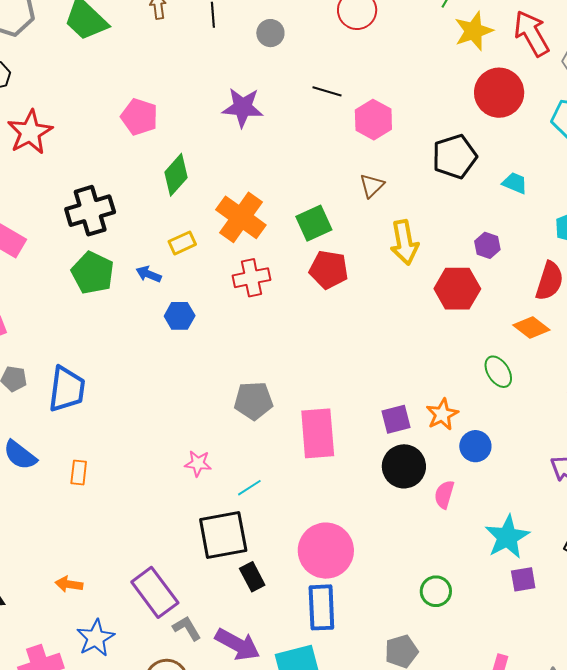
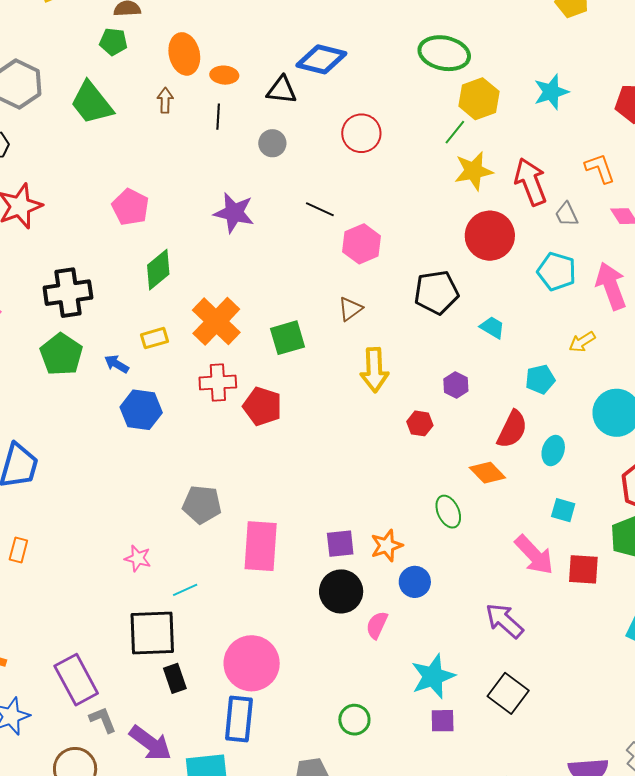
red pentagon: (329, 270) -> (262, 406), moved
red hexagon: (457, 289) -> (420, 423), size x0.6
blue hexagon: (180, 316) -> (141, 410), size x1.4

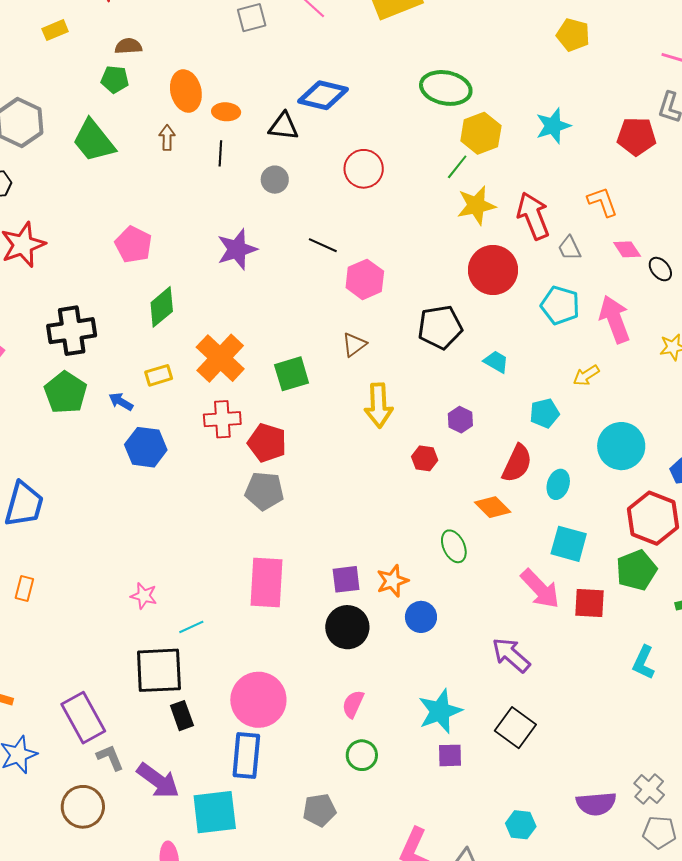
purple star: (234, 213) -> (237, 249), turned -30
gray pentagon: (202, 505) -> (264, 491), moved
cyan square: (563, 510) -> (569, 544), size x1.5
pink semicircle: (377, 625) -> (353, 704), moved

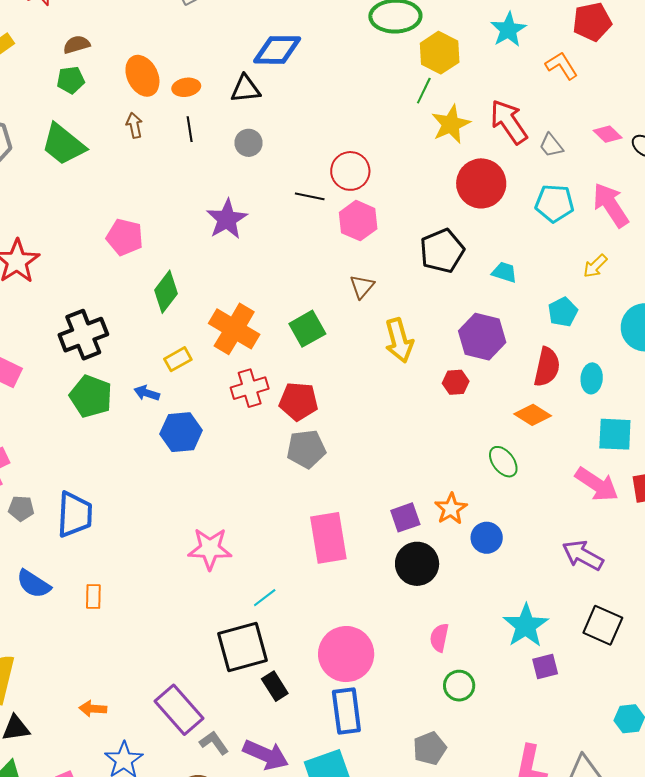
red circle: (364, 169) -> (350, 171), moved
orange L-shape: (602, 202) -> (562, 66), moved
purple hexagon: (460, 420) -> (482, 337), size x1.8
pink star: (144, 596) -> (210, 549), moved, size x1.6

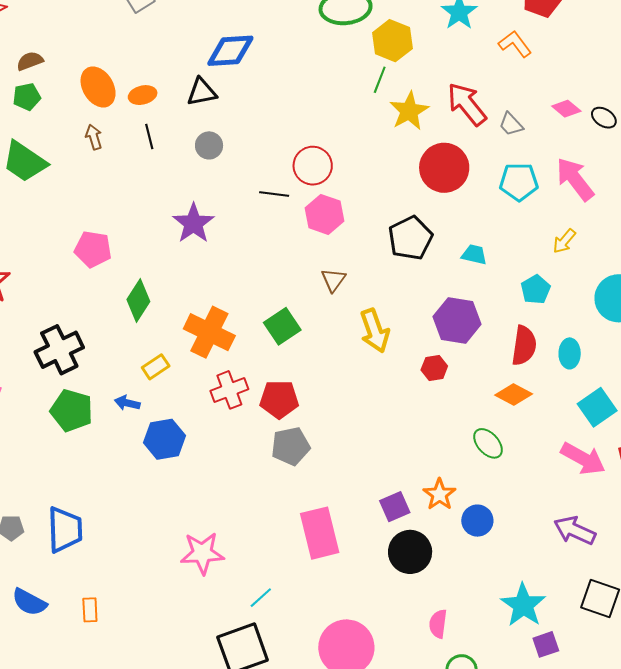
cyan square: (615, 434) -> (597, 407), turned -33

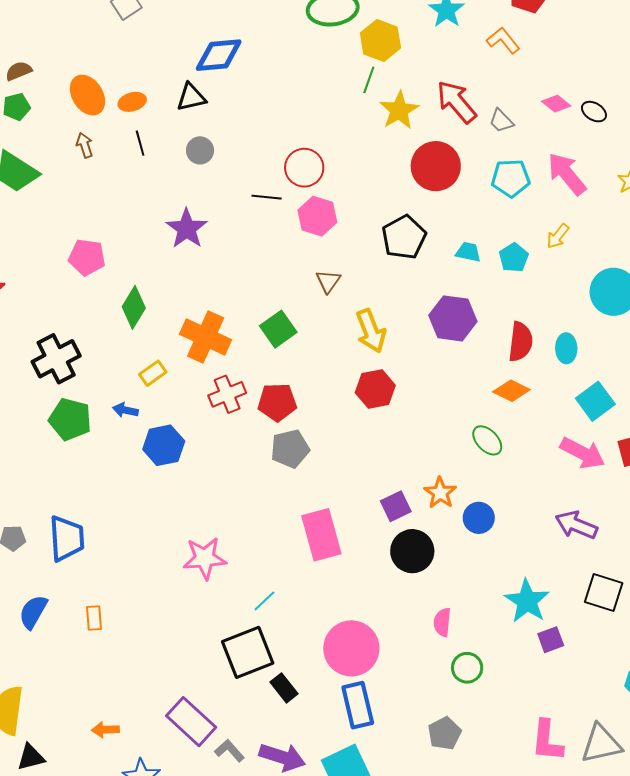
cyan pentagon: (536, 289) -> (514, 258), moved
red hexagon: (434, 368) -> (375, 389), moved, size x1.5
blue semicircle: (29, 602) -> (33, 612), turned 93

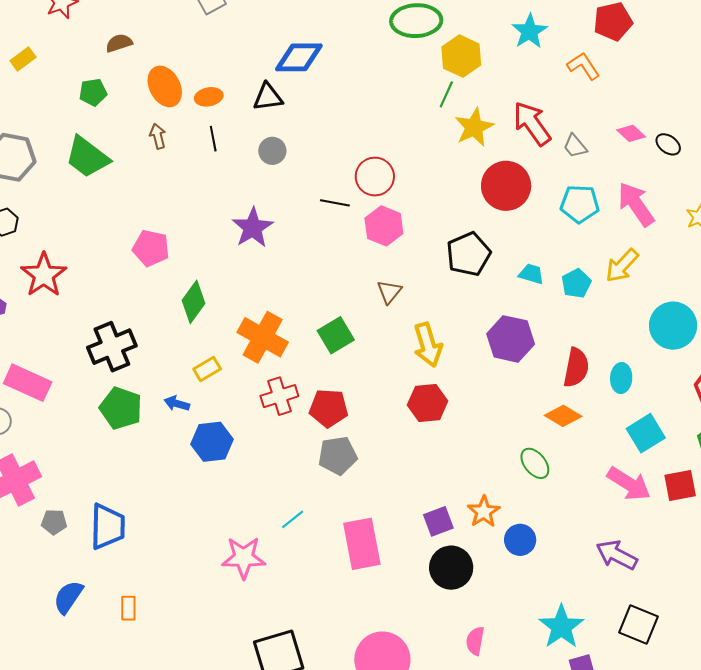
brown semicircle: (19, 71) -> (119, 43), moved
yellow arrow: (558, 236) -> (622, 266), size x1.4
cyan line: (264, 601) -> (293, 519), moved

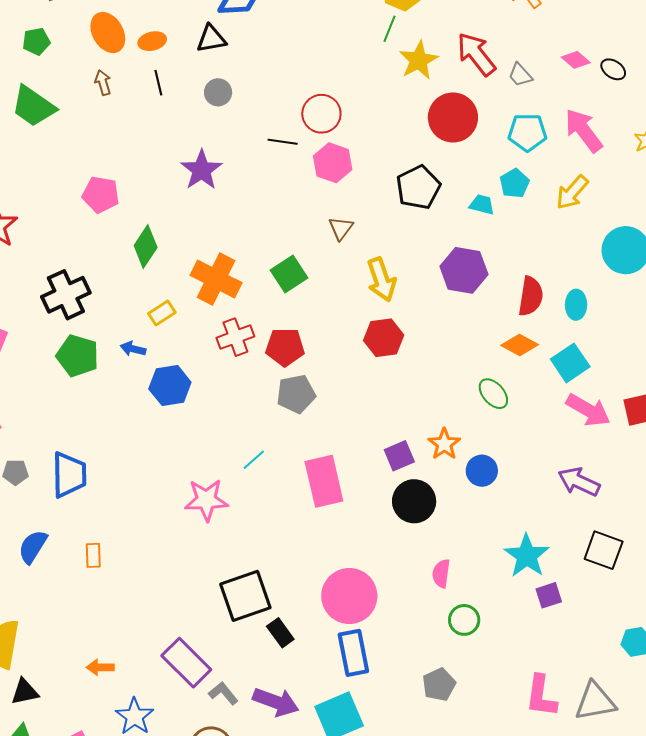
cyan pentagon: (576, 283) -> (515, 183), moved
cyan square: (646, 433) -> (570, 363), moved

